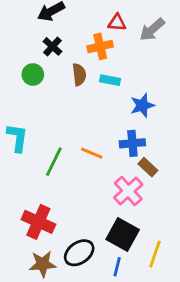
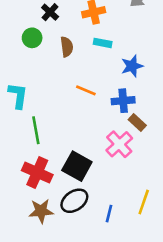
brown semicircle: (79, 75) -> (67, 47), moved
orange line: (92, 153) -> (86, 90), moved
green line: (54, 162) -> (36, 130), moved, turned -36
black square: (123, 235) -> (77, 166), moved

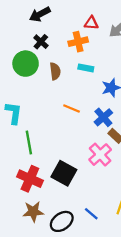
green circle: (32, 38) -> (26, 64), size x1.5
blue cross: (123, 101) -> (103, 117), turned -36
black ellipse: (74, 201) -> (62, 221), moved
blue line: (109, 214) -> (91, 214), turned -64

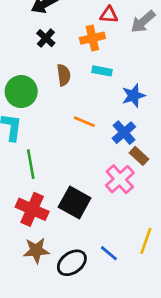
green circle: (26, 64) -> (21, 91), moved

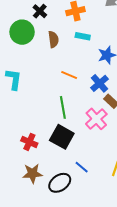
green circle: (21, 91) -> (22, 32), moved
green line: (31, 164) -> (63, 107), moved
red cross: (32, 209) -> (29, 142), size x0.7
blue line: (109, 253) -> (82, 167), moved

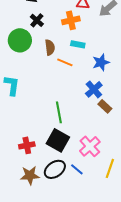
orange line: (69, 75) -> (65, 62), moved
pink cross: (96, 119) -> (90, 146), moved
red cross: (29, 142) -> (27, 145), turned -35
black ellipse: (60, 183) -> (55, 169), moved

